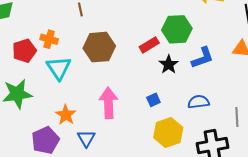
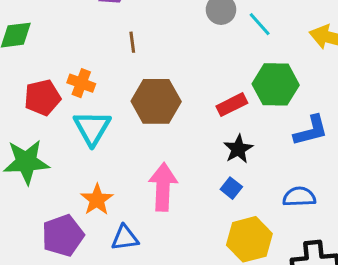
black star: (169, 64) -> (238, 149), moved
blue square: (153, 100) -> (231, 188), turned -32
blue triangle: (86, 138) -> (125, 238), turned 48

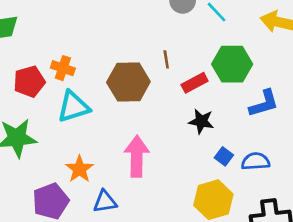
brown line: (132, 42) -> (166, 59), moved
cyan triangle: (92, 128) -> (73, 107), turned 44
black star: (238, 149) -> (201, 121), turned -30
blue square: (231, 188) -> (224, 156), moved

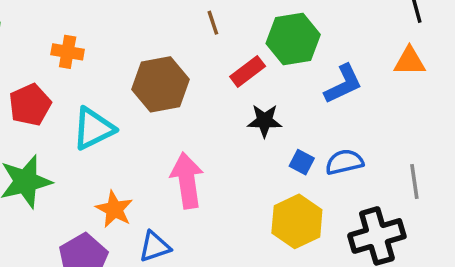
brown line: (166, 59) -> (213, 23), moved
orange cross: (63, 68) -> (68, 52), moved

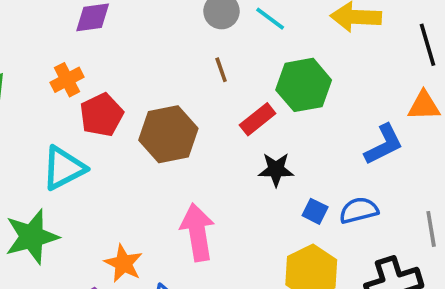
orange cross: (68, 52) -> (67, 80), moved, turned -36
blue L-shape: (343, 84) -> (384, 144), moved
red pentagon: (30, 105) -> (101, 115), moved
cyan triangle: (93, 128) -> (64, 168), moved

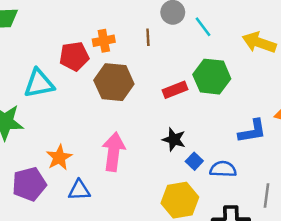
brown line: (221, 70) -> (148, 37), moved
orange cross: (67, 80) -> (104, 41), moved
black star: (276, 170) -> (174, 139), moved

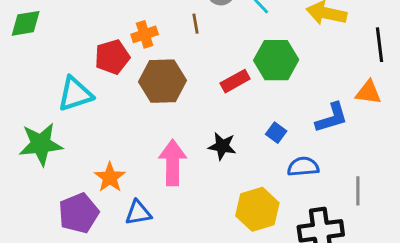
black star: (174, 139) -> (222, 146), moved
blue square: (194, 161) -> (276, 133), moved

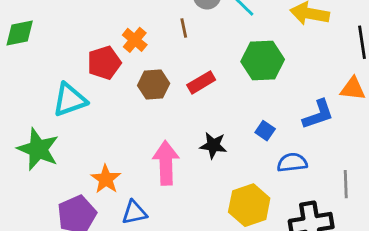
orange cross: (145, 34) -> (135, 40), turned -30
brown hexagon: (162, 81) -> (154, 84), size x0.7
red rectangle: (235, 81) -> (201, 82), moved
green star: (41, 144) -> (38, 149), turned 30

